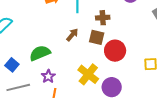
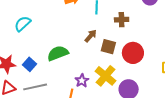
brown square: (97, 37) -> (108, 47), moved
purple star: (48, 76) -> (82, 81), moved

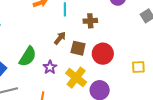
green semicircle: (58, 53) -> (28, 57), turned 145
purple star: (82, 81) -> (50, 67), moved

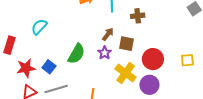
red circle: (103, 54) -> (153, 59), moved
purple star: (50, 67) -> (105, 53), moved

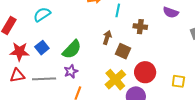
brown arrow: (108, 34) -> (107, 38), turned -32
purple star: (105, 53) -> (71, 71), moved
blue square: (49, 67) -> (42, 48), moved

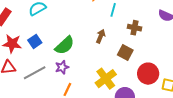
brown square: (123, 51) -> (125, 52), moved
red circle: (145, 72) -> (148, 74), moved
gray line: (44, 79) -> (35, 73), turned -30

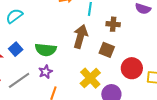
brown arrow: (101, 36) -> (80, 36), size x1.6
green semicircle: (65, 45) -> (46, 50), turned 55

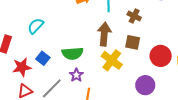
brown cross: (113, 24) -> (134, 16), turned 32
yellow cross: (90, 78) -> (112, 60), moved

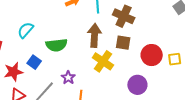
brown cross: (134, 16) -> (124, 16), size x1.5
green semicircle: (72, 53) -> (57, 45), moved

